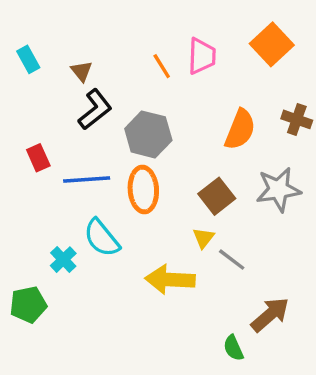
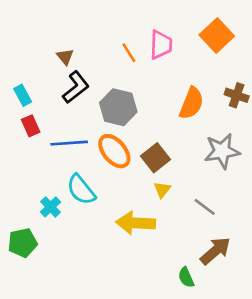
cyan rectangle: (28, 59) -> (23, 95), moved
orange ellipse: (143, 190) -> (114, 151), turned -36
brown square: (217, 196) -> (156, 158), moved
gray line: (232, 260) -> (205, 207), moved

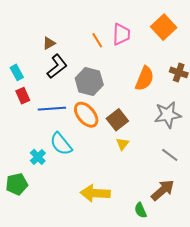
brown triangle: (65, 57) -> (49, 43), turned 40
gray line: (205, 207) -> (170, 155), moved
yellow arrow: (136, 223) -> (95, 193), moved

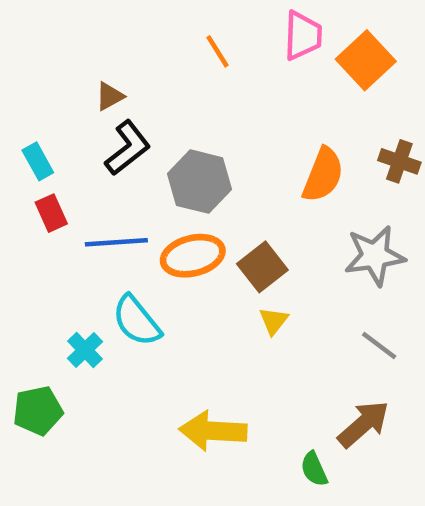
pink trapezoid: (121, 34) -> (303, 36), moved
orange line: (97, 40) -> (217, 51), moved
orange ellipse: (86, 115) -> (193, 256), turned -64

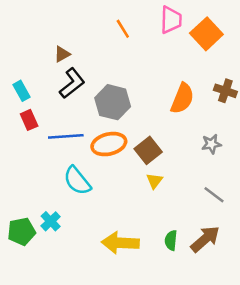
gray star: (375, 256) -> (211, 144), size x0.6
cyan cross: (85, 350) -> (51, 221), moved
green semicircle: (314, 469) -> (171, 240), moved, turned 30

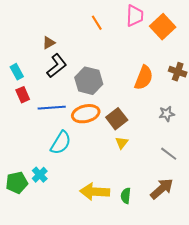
cyan semicircle: (77, 181) -> (61, 143), turned -110
green semicircle: (171, 240) -> (126, 196), moved

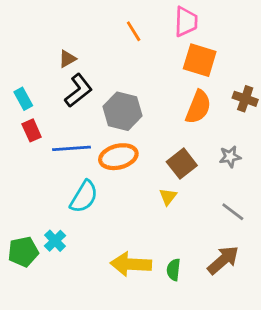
orange square: (163, 27) -> (200, 60), moved, turned -30
brown square: (117, 119) -> (182, 164), moved

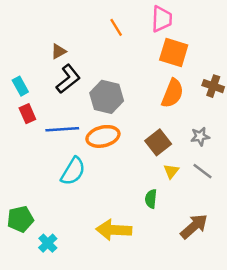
yellow triangle: (168, 197) -> (171, 171), moved
gray line: (233, 212) -> (202, 171), moved
cyan cross: (55, 241) -> (48, 243), moved
green semicircle: (174, 270) -> (151, 199), moved

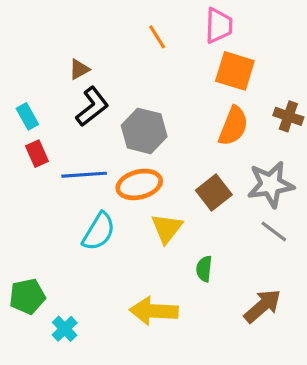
gray star: (200, 136) -> (271, 184), size x1.8
yellow triangle: (171, 171) -> (167, 228), moved, size x1.5

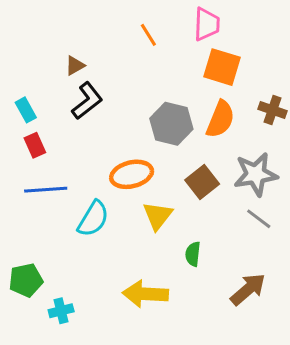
gray hexagon: (144, 131) -> (171, 124), moved
blue line: (84, 175) -> (46, 190), moved
cyan cross: (65, 329) -> (61, 311), turned 30

